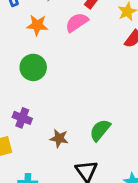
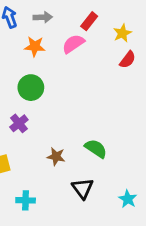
purple cross: (22, 118) -> (19, 123), moved, turned 30
green semicircle: (100, 130) -> (96, 149), turned 85

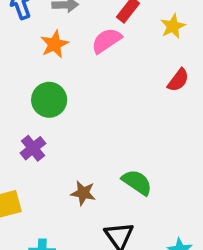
orange star: (35, 46) -> (54, 44), turned -30
red semicircle: (128, 60) -> (178, 80), moved

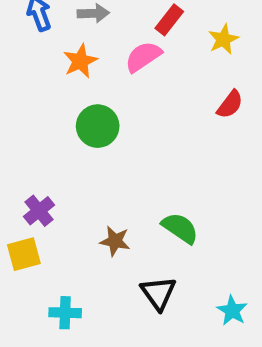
green circle: (49, 100) -> (98, 126), moved
purple cross: (33, 148) -> (39, 211), moved

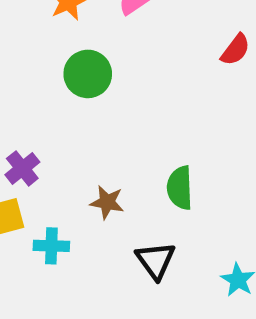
green semicircle: (180, 228) -> (180, 188), turned -126
cyan cross: (65, 313) -> (51, 246), moved

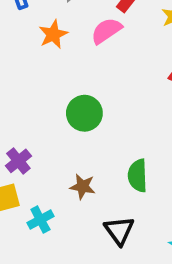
green circle: (88, 74) -> (84, 113), moved
cyan cross: (51, 246) -> (40, 220), turned -30

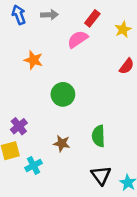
orange star: (53, 34) -> (34, 60), moved, turned -30
black triangle: (119, 231) -> (101, 175), moved

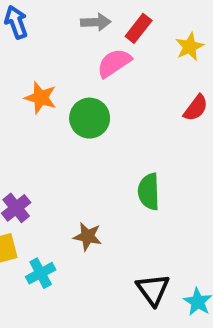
gray arrow: (49, 15) -> (96, 22), moved
green circle: (63, 94) -> (90, 118), moved
green semicircle: (98, 136) -> (149, 192), moved

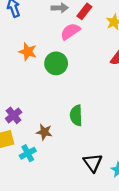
green semicircle: (149, 192) -> (76, 115), moved
brown star: (88, 236) -> (44, 132), moved

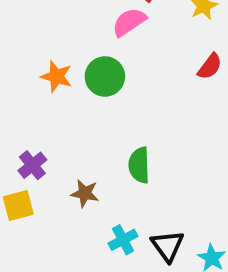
orange star: (28, 52) -> (57, 76), moved
cyan cross: (28, 153) -> (123, 240), moved

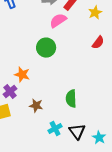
orange star: (57, 76) -> (22, 75), moved
green semicircle: (139, 165) -> (71, 99), moved

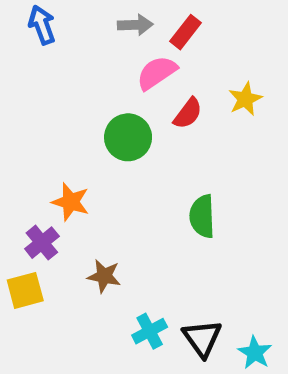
yellow star: (95, 13) -> (245, 99), moved
red semicircle: (98, 43) -> (188, 113), moved
green semicircle: (71, 99) -> (202, 216), moved

